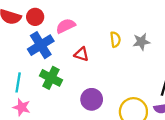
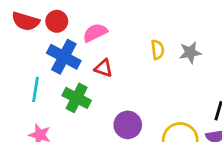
blue cross: (41, 45) -> (64, 57), turned -30
red triangle: (81, 54) -> (104, 68), moved
cyan line: (18, 82) -> (35, 89), moved

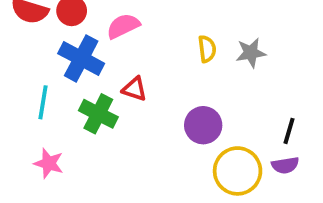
red triangle: (104, 68) -> (135, 89), moved
purple circle: (128, 125) -> (203, 125), moved

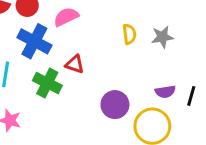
purple circle: (203, 125) -> (115, 105), moved
purple semicircle: (285, 165) -> (165, 92), moved

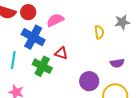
gray star: (162, 37) -> (122, 22), moved
purple semicircle: (165, 92) -> (117, 63), moved

